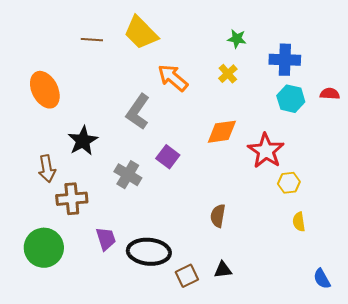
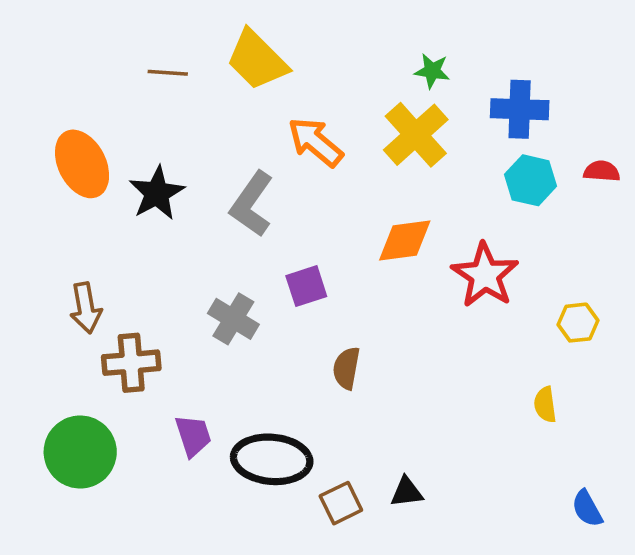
yellow cross: (228, 74) -> (416, 135), size x1.8
black star: (83, 141) -> (157, 193), moved
purple square: (168, 157) -> (306, 286), turned 35
yellow hexagon: (289, 183) -> (578, 323), moved
brown semicircle: (218, 216) -> (346, 368), moved

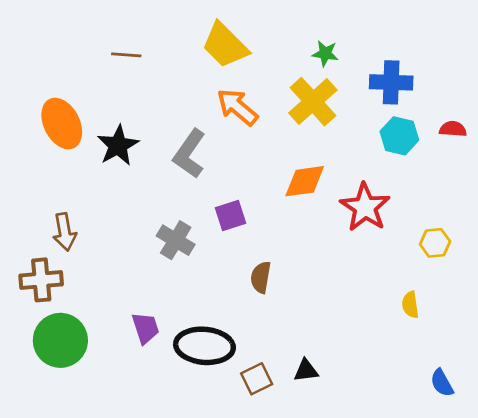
yellow trapezoid: (257, 60) -> (225, 45), moved
brown cross: (131, 363) -> (41, 280), moved

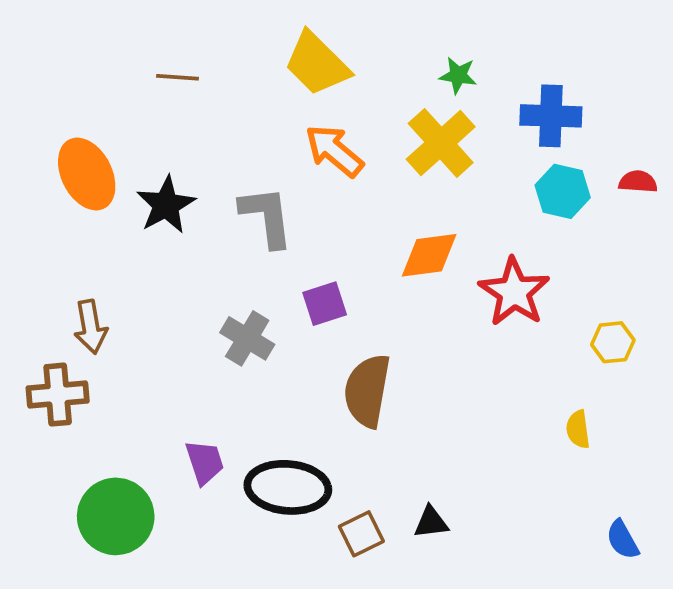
gray L-shape: (189, 154) -> (267, 217), turned 138
brown semicircle: (261, 277) -> (367, 391), size x1.6
green circle: (60, 340) -> (116, 516), moved

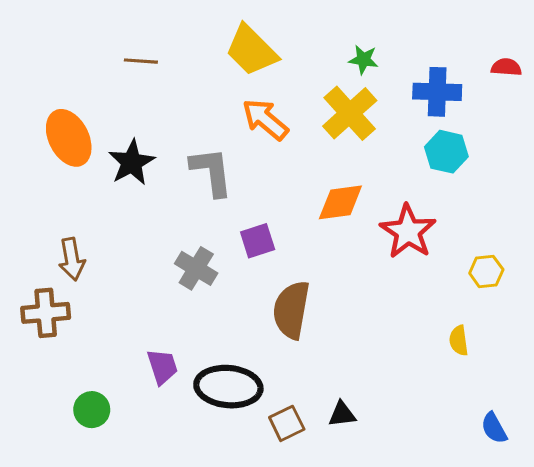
red semicircle: (638, 182) -> (506, 67), moved
green circle: (116, 516) -> (92, 410), size x0.6

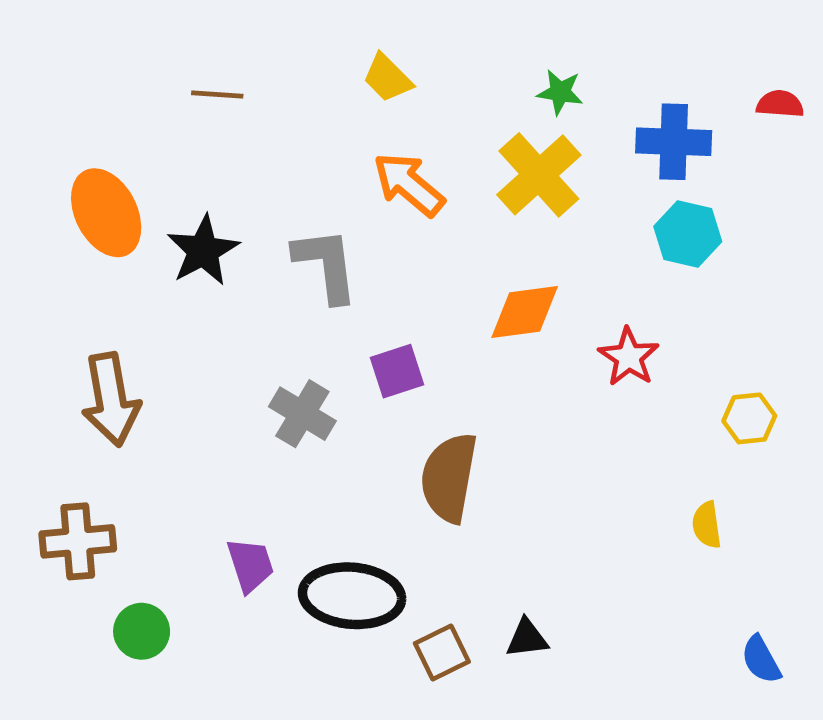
yellow trapezoid: (251, 50) -> (388, 78), size x0.6
red star: (408, 232) -> (629, 357), size x0.7
brown arrow: (72, 259) -> (111, 400), size x1.4
brown cross: (46, 313) -> (78, 541), moved

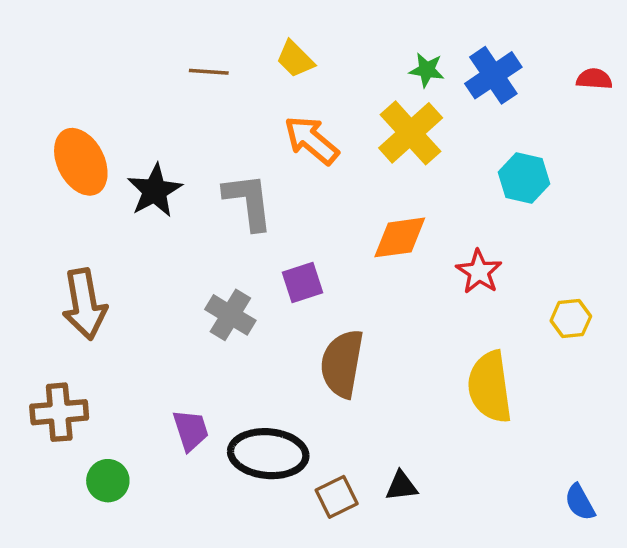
brown line: (217, 94) -> (209, 72), moved
blue cross: (674, 142) -> (493, 75), moved, turned -36
yellow semicircle: (707, 525) -> (490, 387), moved, size x2.0

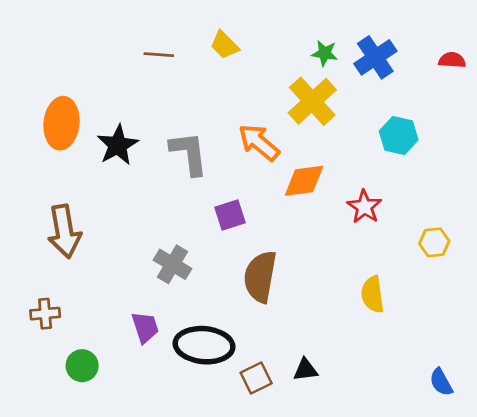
orange arrow: (311, 140) -> (259, 142), moved
orange ellipse: (81, 162) -> (62, 123), turned 33
gray cross: (230, 315) -> (173, 264), moved
yellow semicircle: (490, 387) -> (373, 294), size x0.7
brown cross: (59, 412) -> (45, 314), size x0.7

